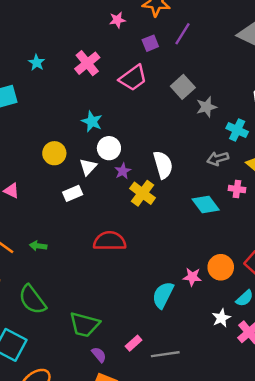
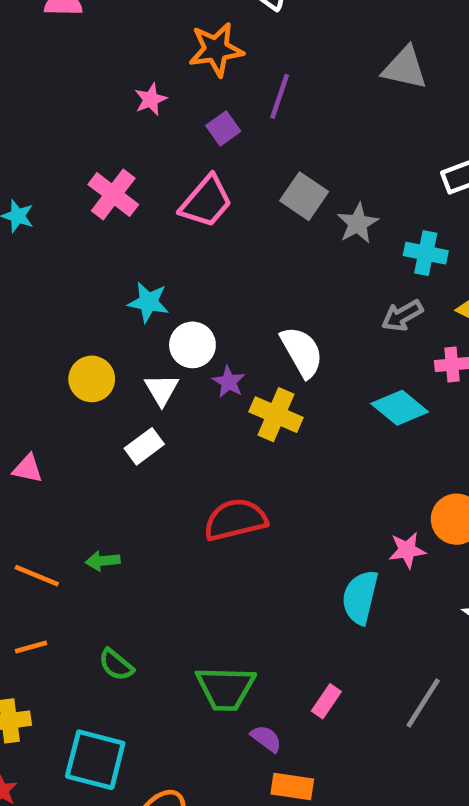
green semicircle: (32, 300) -> (116, 665), size x0.6
gray line: (165, 354) -> (423, 703), moved, turned -36

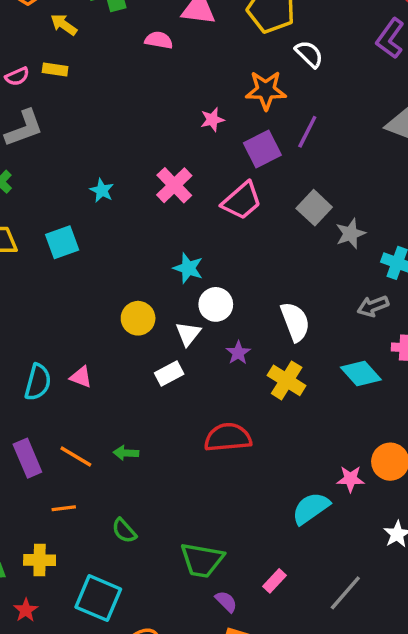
purple square: (223, 128) -> (262, 149), size x1.5
purple star: (229, 382) -> (238, 353), moved
yellow cross: (276, 415) -> (287, 380), moved
cyan semicircle: (360, 597) -> (311, 508), turned 33

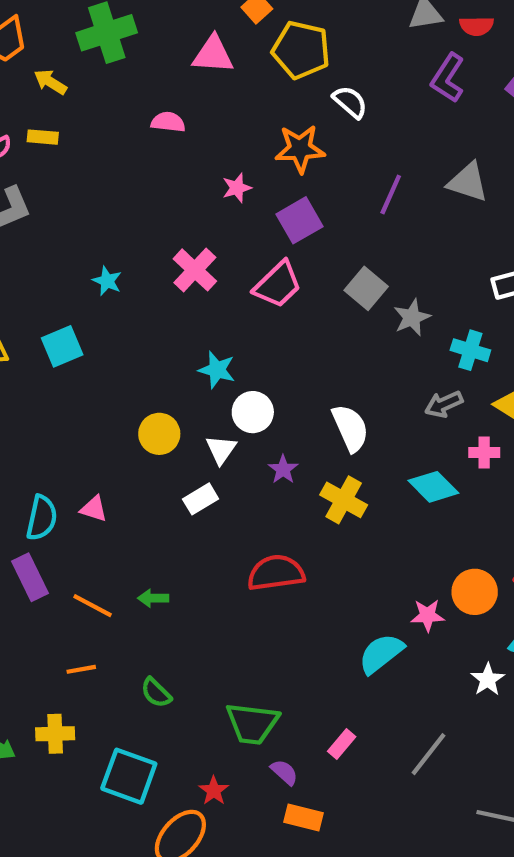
pink semicircle: (159, 40) -> (168, 122), moved
purple line: (307, 132) -> (391, 195), moved
purple rectangle: (27, 458) -> (30, 577), moved
red star: (26, 610) -> (214, 791), moved

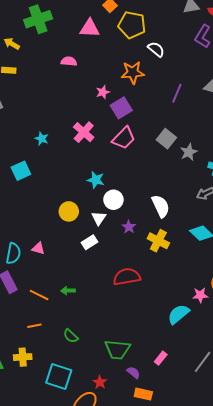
purple square: (300, 220) -> (121, 108), moved

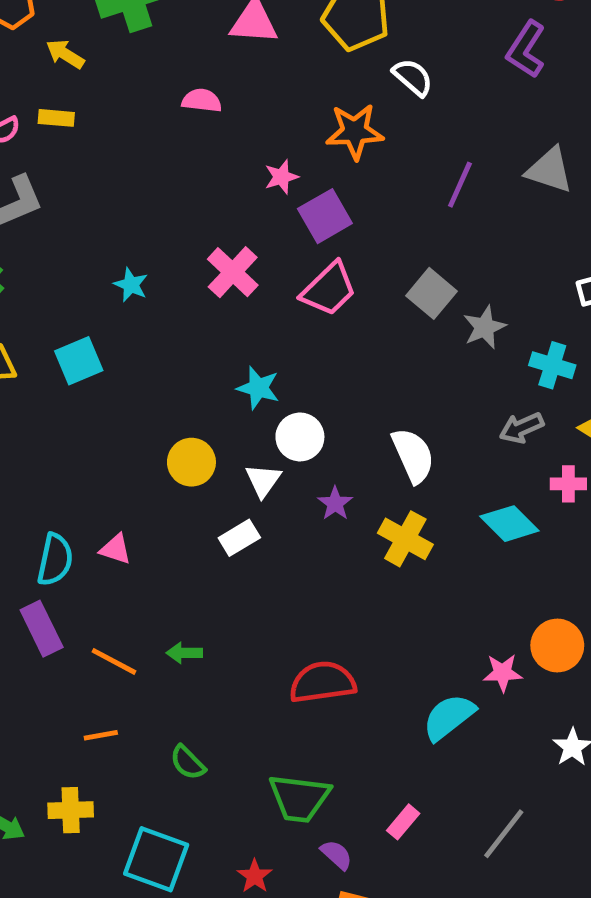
red semicircle: (127, 277) -> (323, 682), moved

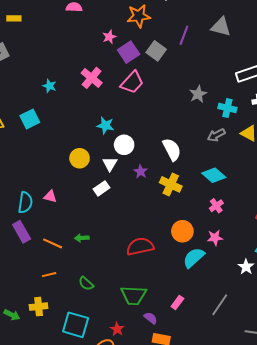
gray square: (431, 293) -> (156, 51), moved
pink cross: (568, 484) -> (216, 206), moved, turned -32
orange circle: (557, 646) -> (182, 231), moved

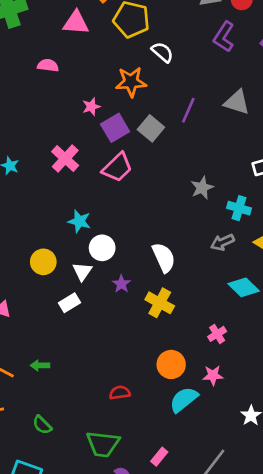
cyan diamond: (214, 175) -> (244, 287), moved
red semicircle: (140, 246) -> (120, 393), moved, size x0.6

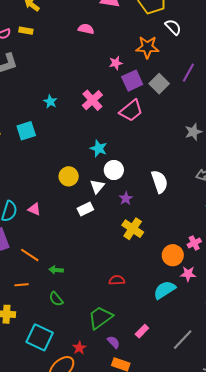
yellow cross: (160, 303) -> (133, 229), moved
orange circle: (171, 364) -> (173, 255), moved
green arrow: (40, 365) -> (56, 270), moved
green trapezoid: (103, 444) -> (100, 318), turned 132

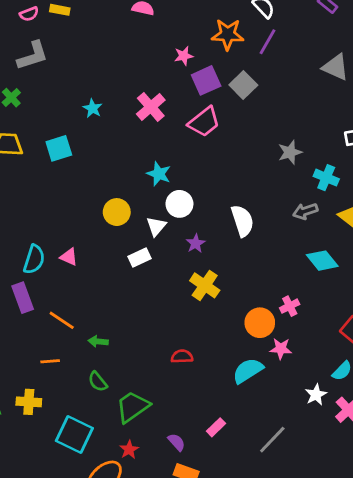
purple line: (188, 73) -> (267, 42), moved
green trapezoid: (100, 318) -> (132, 407), moved

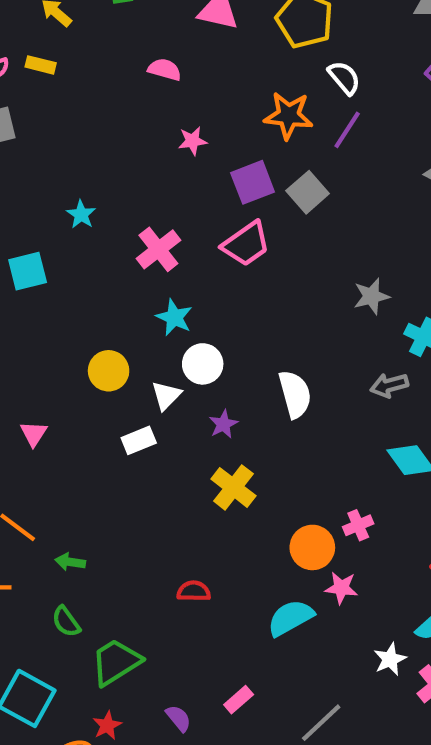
pink star: (184, 56) -> (193, 141), moved
pink cross: (151, 107) -> (158, 249), moved
pink triangle: (69, 257) -> (34, 434), turned 36

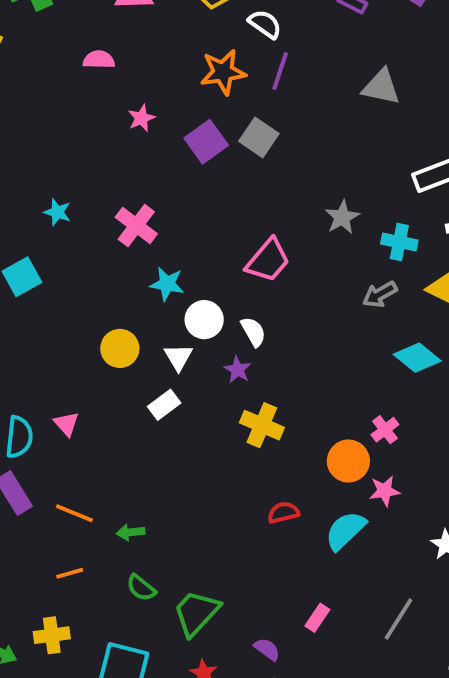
pink trapezoid: (246, 244) -> (268, 260), moved
white semicircle: (295, 394) -> (253, 332), moved, size x0.7
red semicircle: (194, 591) -> (283, 513), moved

